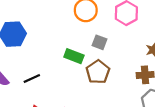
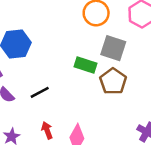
gray square: (99, 42) -> (113, 48), size x1.5

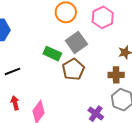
gray square: (113, 48) -> (76, 42), turned 30

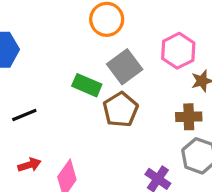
pink hexagon: (103, 17) -> (178, 51), moved
red arrow: (15, 103) -> (29, 165), turned 88

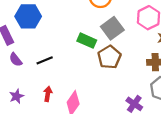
red arrow: (29, 165) -> (48, 94), turned -64

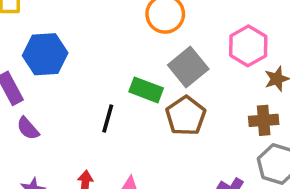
black line: (45, 60) -> (108, 118), moved, turned -49

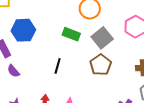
green rectangle: (146, 90) -> (71, 34), moved

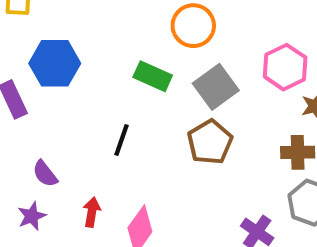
purple semicircle: (13, 71) -> (45, 174), moved

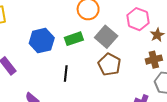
blue hexagon: (55, 63) -> (42, 41), moved
green rectangle: (153, 76) -> (74, 39), turned -30

